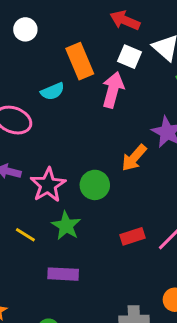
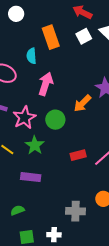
white square: (130, 57) -> (84, 36), turned 35
pink arrow: (113, 90) -> (46, 84), moved
cyan semicircle: (53, 91) -> (31, 56), turned 105

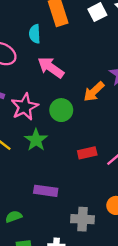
pink arrow: (46, 84) -> (51, 67), turned -75
purple rectangle: (31, 177) -> (46, 191), moved

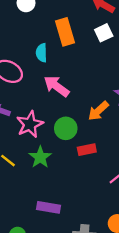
red rectangle: (87, 153) -> (87, 150), moved

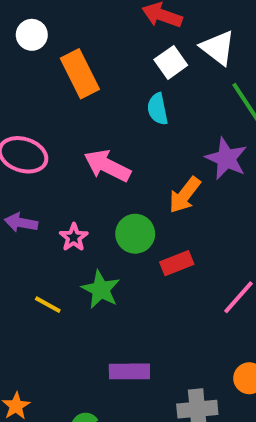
orange rectangle: (65, 32) -> (80, 74), moved
cyan semicircle: (41, 53) -> (158, 109), moved
pink star: (30, 124) -> (74, 237), size x0.6

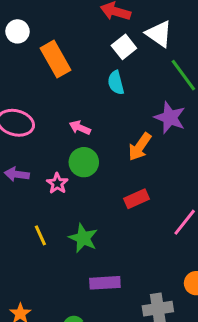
pink arrow: (107, 166) -> (80, 128), size x0.6
green circle: (135, 234) -> (84, 162), moved
green star: (101, 290) -> (83, 238), moved
yellow line: (48, 305) -> (40, 235), turned 40

